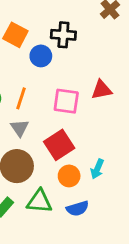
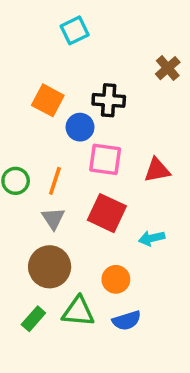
pink square: (66, 101) -> (105, 159), moved
red square: (59, 145) -> (107, 213), moved, turned -32
cyan arrow: (97, 169) -> (152, 238), moved, turned 54

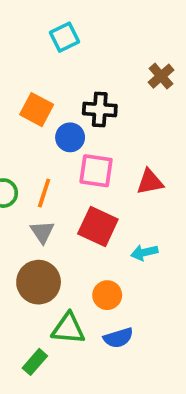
green rectangle: (33, 319) -> (35, 362), moved

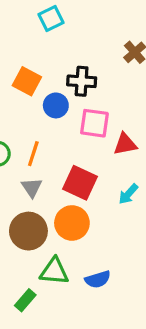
pink square: (96, 171) -> (94, 123), moved
cyan arrow: (144, 252) -> (128, 194), moved, turned -35
orange circle: (107, 295) -> (72, 223), moved, size x1.4

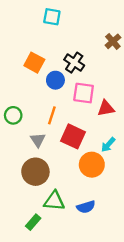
cyan square: (51, 18) -> (52, 17), turned 36
black cross: (82, 81) -> (74, 63), turned 30
orange line: (33, 154) -> (52, 115), moved
orange circle: (72, 223) -> (92, 165), moved

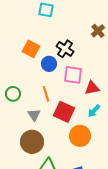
orange line: (52, 115) -> (46, 94), turned -35
cyan arrow: (108, 145) -> (94, 111), moved

